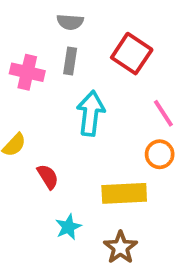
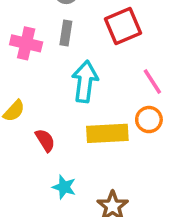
red square: (132, 54) -> (123, 26), turned 33
yellow rectangle: (124, 193) -> (107, 133), moved
cyan star: (68, 227) -> (64, 187), turned -30

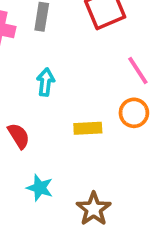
cyan arrow: (85, 81) -> (46, 82), moved, size x0.6
yellow rectangle: (107, 133) -> (88, 128), size x0.6

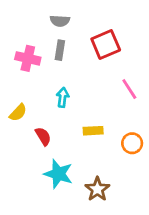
orange circle: (134, 113) -> (132, 143), moved
cyan star: (40, 188) -> (58, 174), size x1.5

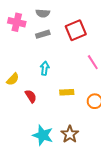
gray rectangle: (60, 50) -> (43, 34), turned 64
pink cross: (28, 58) -> (17, 22), moved
cyan star: (58, 174) -> (43, 135), moved

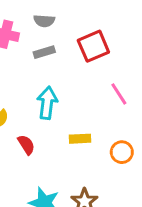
cyan arrow: (45, 68) -> (47, 103), size x1.5

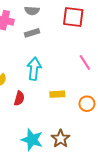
red square: (93, 46) -> (73, 17), moved, turned 30
red semicircle: (26, 145) -> (19, 98), turned 48

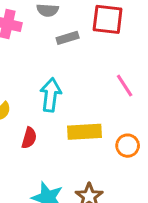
gray rectangle: (32, 33) -> (68, 38), moved
yellow rectangle: (57, 94) -> (84, 132), size x1.5

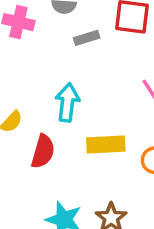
red semicircle: (29, 138) -> (43, 151), size x1.4

